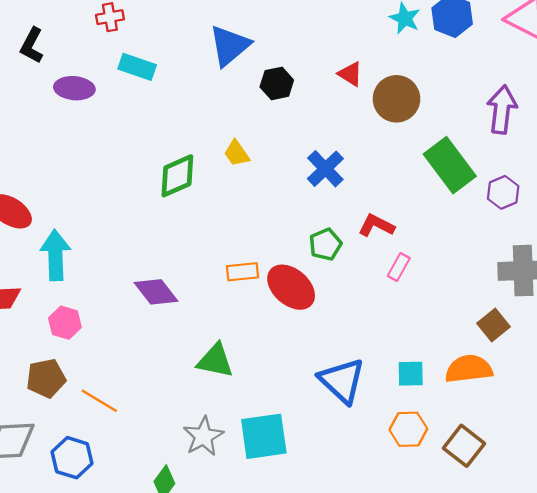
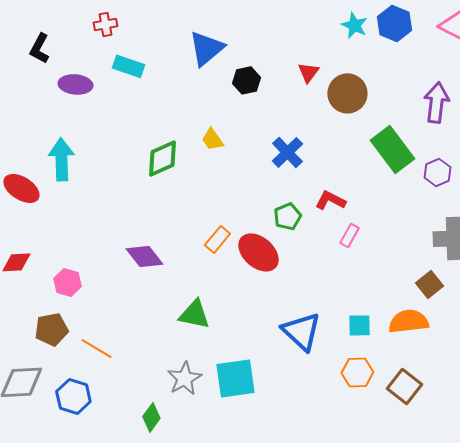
red triangle: (350, 74) -> (308, 72), turned 35
cyan arrow: (55, 255) -> (61, 159), moved
orange rectangle: (243, 272) -> (217, 239), turned -44

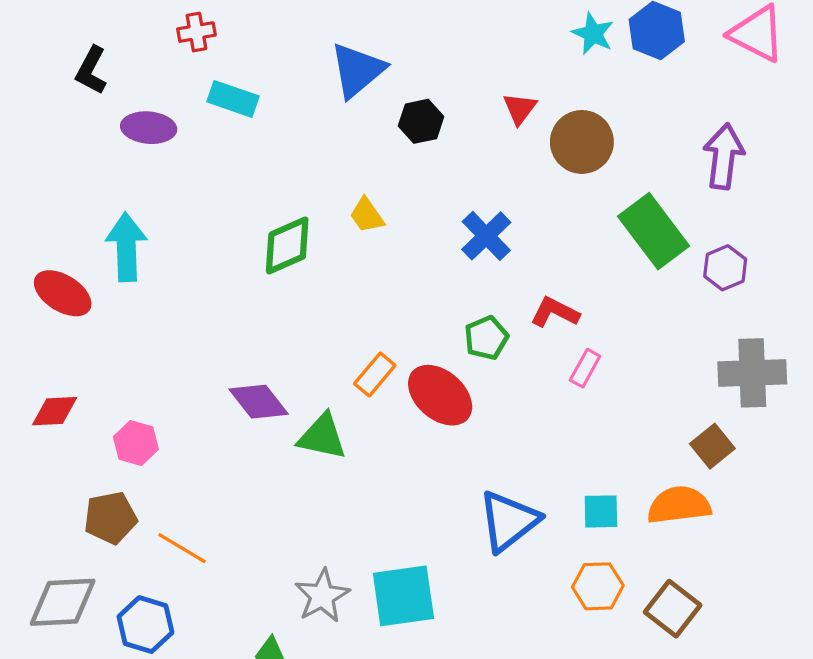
green triangle: (194, 314) -> (322, 437), moved
blue triangle: (301, 331) -> (509, 521), turned 39

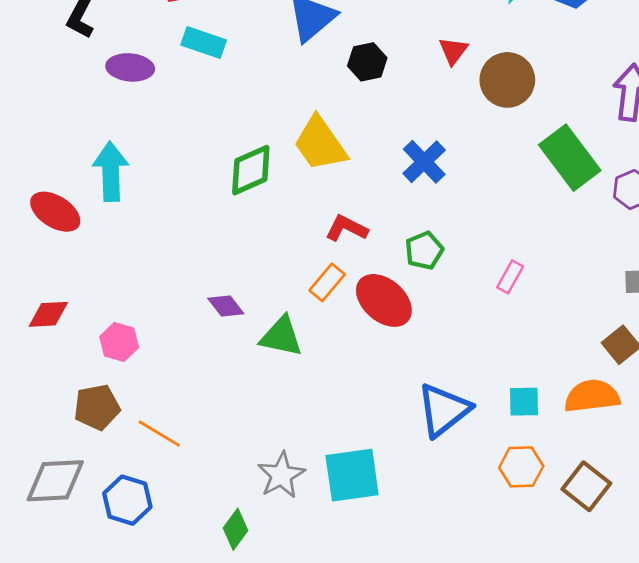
yellow trapezoid: (367, 215) -> (320, 144), size x1.8
red L-shape: (555, 312) -> (346, 228), moved
purple diamond: (259, 402) -> (226, 306), size x0.7

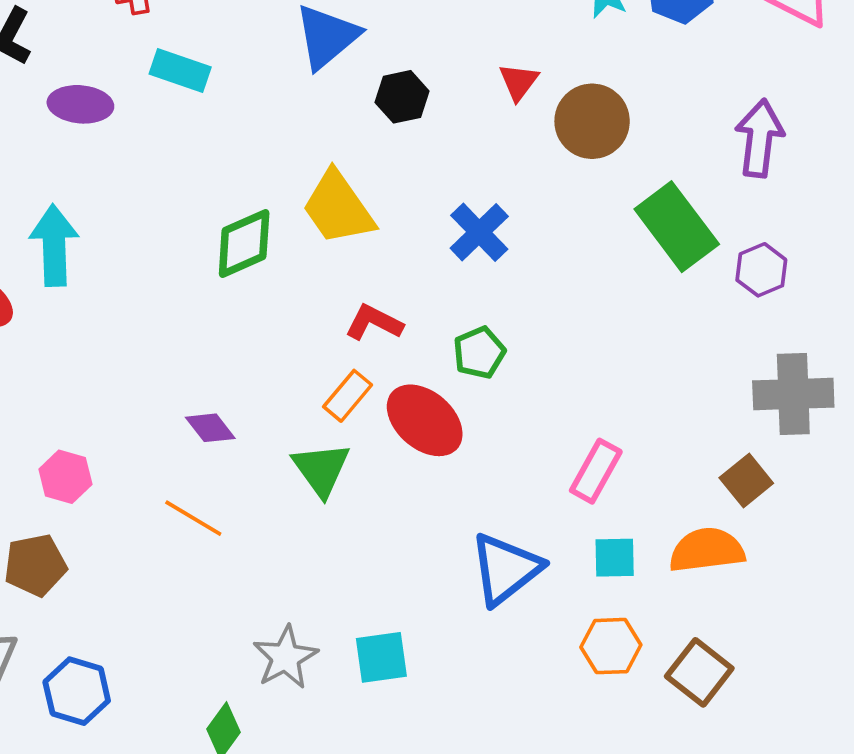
pink rectangle: (510, 277) -> (596, 471), moved, size x1.4
green triangle: (281, 336) -> (321, 469), moved, turned 42
orange line: (159, 434) -> (193, 518), moved
cyan square: (352, 475) -> (381, 657), size x0.7

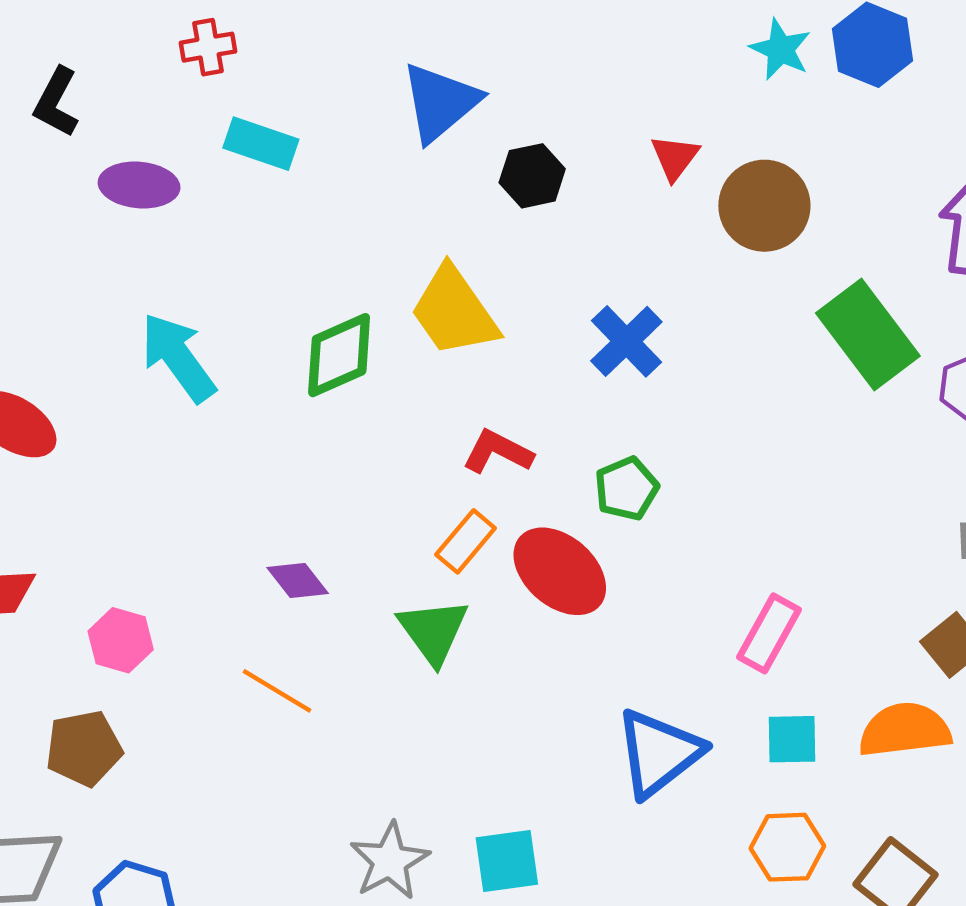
cyan arrow: (54, 245) -> (178, 357), moved, turned -34

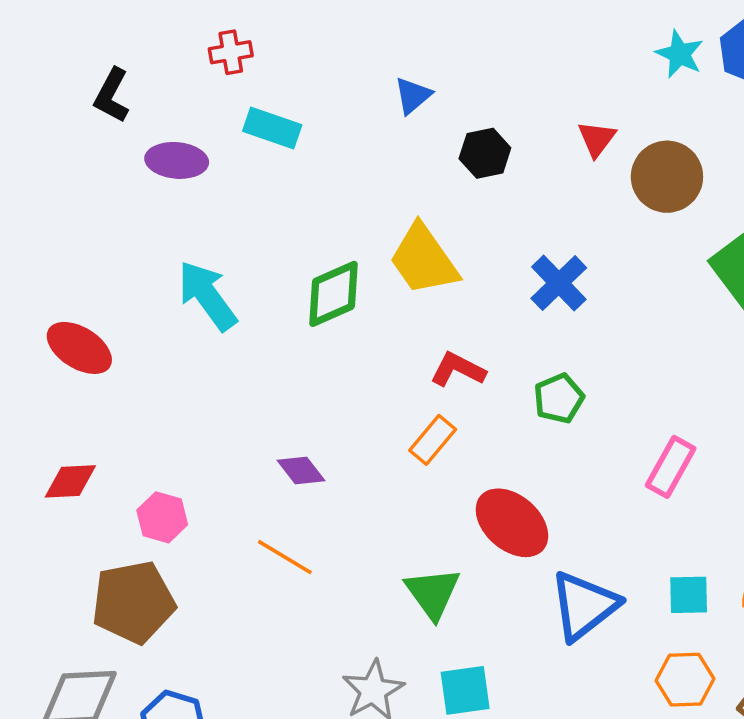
blue triangle: (440, 102) -> (413, 96), size x0.6
red ellipse: (560, 571) -> (512, 523), moved
green triangle: (433, 631) -> (433, 593), moved
pink rectangle: (769, 633) -> (671, 467), moved
brown pentagon: (84, 748) -> (133, 602), size x1.4

